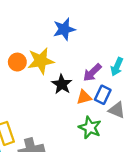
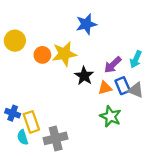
blue rectangle: (103, 95) -> (123, 86), turned -49
gray triangle: (117, 110) -> (136, 90), moved

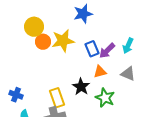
yellow circle: (15, 41) -> (34, 27), moved
black star: (84, 76) -> (81, 87), moved
blue rectangle: (123, 86) -> (92, 49), moved
yellow rectangle: (31, 122) -> (57, 98), moved

